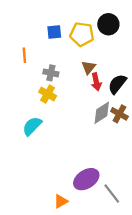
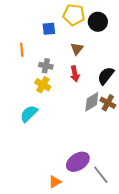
yellow pentagon: (82, 34) -> (74, 15), moved
brown triangle: (89, 67) -> (77, 49), moved
red arrow: (96, 82) -> (75, 74), moved

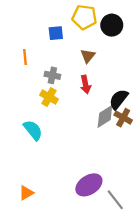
black semicircle: (106, 76) -> (119, 99), moved
cyan semicircle: (29, 114) -> (33, 130), turned 96
orange triangle: (55, 182) -> (26, 193), moved

